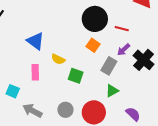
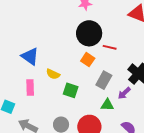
red line: (122, 29) -> (110, 47), moved
purple arrow: (124, 50) -> (124, 93), moved
green triangle: (112, 91) -> (107, 105), turned 32

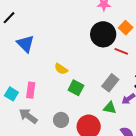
blue triangle: (30, 56) -> (25, 44), moved
orange square: (88, 60) -> (126, 28), moved
pink rectangle: (30, 87) -> (31, 90), moved

